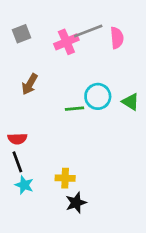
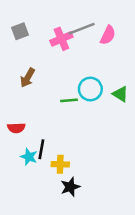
pink semicircle: (117, 38) -> (108, 35), turned 30
black line: (17, 162) -> (41, 149), moved, turned 30
cyan star: (24, 185) -> (29, 157), moved

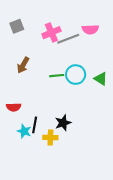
gray line: (82, 29) -> (68, 39), moved
pink semicircle: (108, 35) -> (90, 29), turned 63
green line: (69, 100) -> (57, 76), moved
black star: (70, 187) -> (63, 123), moved

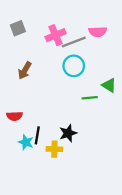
cyan circle: (76, 75) -> (74, 66), moved
green line: (57, 76) -> (90, 98), moved

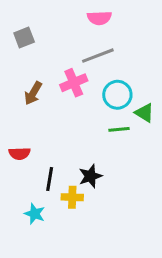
pink semicircle: (98, 32) -> (99, 18), moved
pink cross: (56, 35) -> (74, 83), moved
cyan circle: (74, 66) -> (117, 95), moved
cyan star: (26, 142) -> (35, 214), moved

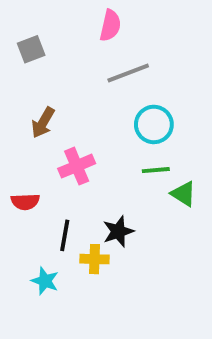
pink semicircle: (99, 18) -> (110, 26), moved, turned -75
pink cross: (74, 83) -> (77, 166), moved
green triangle: (145, 113) -> (184, 194), moved

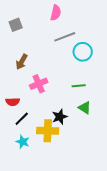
cyan circle: (154, 124) -> (83, 52), moved
green triangle: (184, 194) -> (85, 108), moved
black line: (65, 235) -> (22, 119), moved, turned 35
yellow cross: (94, 259) -> (48, 131), size x1.5

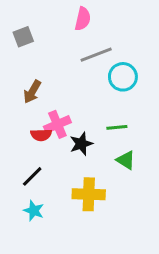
red semicircle: (13, 102) -> (41, 135), moved
black star: (60, 117) -> (81, 144), moved
yellow cross: (48, 131) -> (89, 194), moved

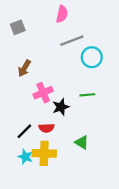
red semicircle: (41, 135) -> (46, 128), moved
green triangle: (126, 160) -> (82, 142), moved
yellow cross: (89, 194) -> (44, 153), moved

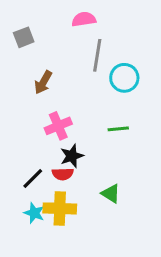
pink semicircle: (62, 14) -> (84, 19), turned -112
gray line: (72, 41) -> (97, 55), turned -60
brown arrow: (24, 68) -> (43, 82), moved
black star: (61, 107) -> (72, 156), moved

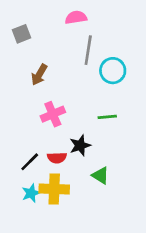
black star: (72, 156) -> (80, 145), moved
cyan star: (34, 213) -> (31, 193), turned 30

